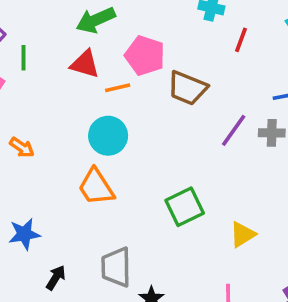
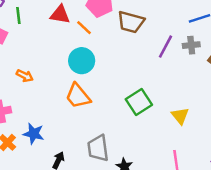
orange line: (118, 88) -> (84, 28), turned 63
blue star: (24, 234) -> (34, 134), turned 30
yellow triangle: (242, 234) -> (180, 116), turned -30

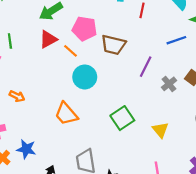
red triangle: (60, 15) -> (48, 39), turned -36
gray cross: (191, 45) -> (169, 84), moved, turned -32
cyan circle: (82, 61) -> (85, 77), moved

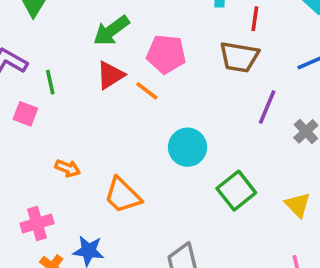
brown trapezoid: (113, 45) -> (239, 57), moved
cyan circle: (85, 77) -> (187, 147), moved
orange trapezoid: (66, 114) -> (123, 195), moved

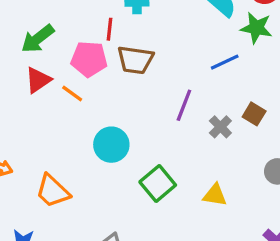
red line: (255, 19) -> (110, 29), moved
brown trapezoid: (239, 57) -> (135, 60), moved
yellow triangle: (298, 205) -> (215, 195), turned -35

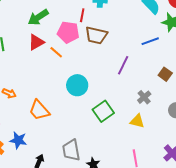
gray cross: (220, 127) -> (144, 97), moved

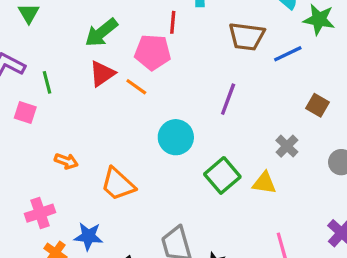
brown trapezoid: (96, 35) -> (247, 36), moved
purple line: (123, 65) -> (228, 99), moved
yellow triangle: (137, 121) -> (264, 183), moved

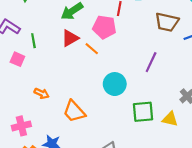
green square: (222, 175) -> (143, 112), turned 30

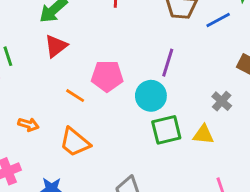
pink pentagon: (104, 27) -> (107, 76), moved
orange line: (92, 49) -> (75, 96), moved
cyan circle: (115, 84) -> (151, 96), moved

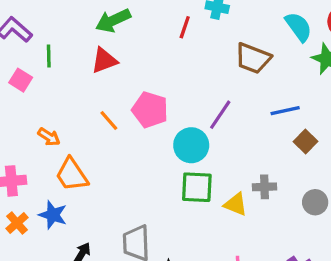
blue line: (218, 20) -> (285, 111), moved
gray cross: (222, 101) -> (265, 187), moved, turned 30
orange trapezoid: (75, 142) -> (72, 175), moved

